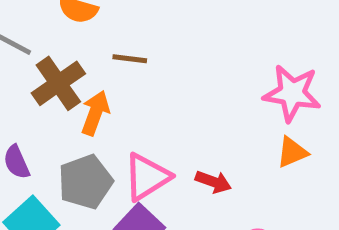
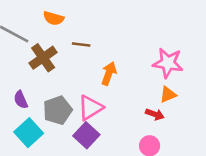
orange arrow: (95, 113) -> (109, 73), moved
red arrow: (213, 182) -> (155, 114), moved

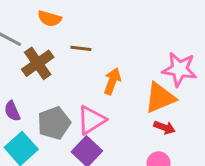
orange triangle: (168, 94) -> (160, 98), moved, size x1.6

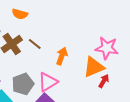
brown line: (81, 48) -> (35, 44), moved, turned 32
red arrow: (164, 128) -> (104, 81), moved, turned -80

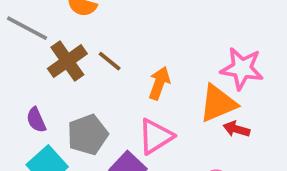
red arrow: (104, 81) -> (236, 129), turned -104
pink triangle: (48, 82) -> (156, 136), moved

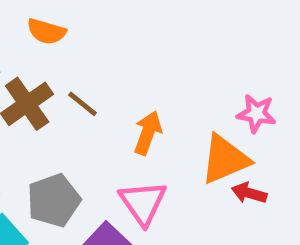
pink star: (242, 68) -> (256, 113), size x0.7
pink triangle: (156, 136) -> (143, 203), turned -33

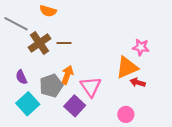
brown line: (83, 104) -> (64, 43), turned -40
orange arrow: (148, 133) -> (67, 75), moved

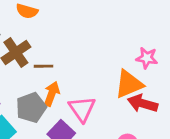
brown line: (64, 43) -> (43, 66), moved
red arrow: (138, 82) -> (143, 103), size x1.5

